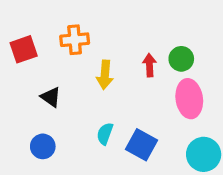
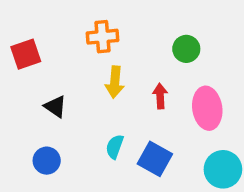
orange cross: (75, 40) -> (103, 37), moved
green circle: (181, 59) -> (186, 49), moved
red arrow: (149, 65) -> (160, 96), moved

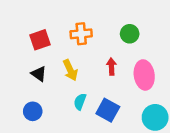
orange cross: (103, 37) -> (81, 34), moved
red square: (26, 54) -> (40, 40), moved
yellow arrow: (115, 82) -> (70, 70), moved, turned -30

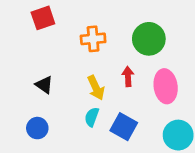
green circle: (130, 34) -> (149, 39), size x1.5
red square: (40, 40) -> (43, 18), moved
yellow arrow: (70, 70) -> (96, 88), moved

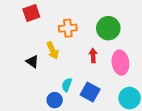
yellow arrow: (96, 88) -> (53, 50), moved
blue circle: (37, 128) -> (55, 100), moved

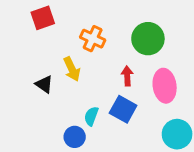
orange cross: (68, 28) -> (93, 39), turned 30
blue square: (90, 92) -> (123, 109), moved

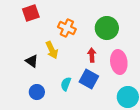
blue circle: (75, 137) -> (37, 92), moved

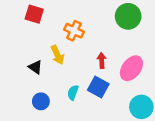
red square: (31, 13) -> (34, 14), turned 36
green circle: (107, 28) -> (128, 16), moved
pink ellipse: (119, 62) -> (131, 68), turned 45

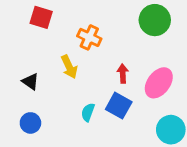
black triangle: (35, 67) -> (30, 82), moved
blue circle: (41, 101) -> (30, 123), moved

